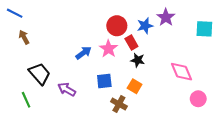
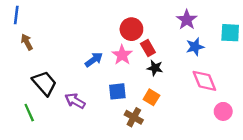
blue line: (15, 13) -> (16, 15), turned 70
blue star: (145, 26) -> (195, 47), moved

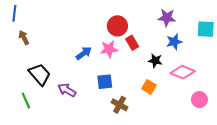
purple star: (187, 20) -> (167, 18), turned -30
pink star: (122, 55) -> (109, 49), turned 30
black star: (155, 68) -> (155, 61), moved
pink diamond: (204, 81) -> (183, 72), turned -45
orange square: (151, 97) -> (149, 87), moved

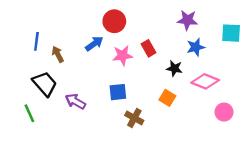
blue line: (14, 13) -> (36, 41), moved
red circle: (117, 26) -> (114, 21), moved
brown arrow: (24, 38) -> (58, 54), moved
blue arrow: (84, 53) -> (94, 44), moved

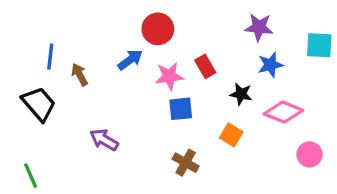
black trapezoid: (45, 84) -> (39, 104), moved
blue square: (118, 92) -> (181, 109), moved
green line: (29, 113) -> (31, 176), moved

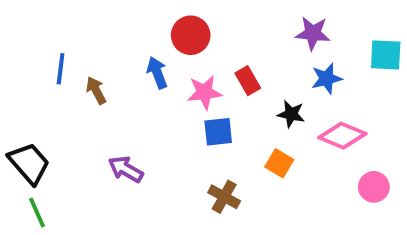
blue arrow: (130, 60) -> (157, 73), turned -75
black trapezoid: (39, 104) -> (29, 163), moved

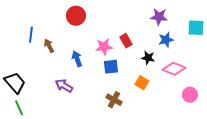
red circle: (191, 35) -> (76, 16), moved
blue arrow: (157, 73) -> (77, 59), moved

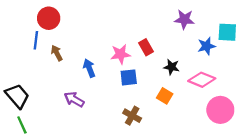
red circle: (76, 16) -> (49, 18), moved
blue star: (166, 40) -> (206, 46), moved
pink circle: (190, 95) -> (220, 110), size x1.5

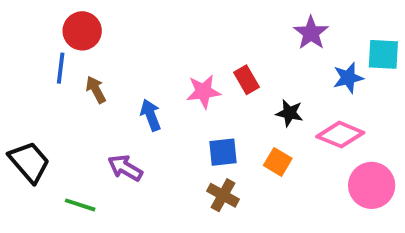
purple star: (184, 19) -> (311, 33), turned 30
blue square: (129, 77) -> (223, 152), moved
green line: (22, 125) -> (80, 205), moved, turned -48

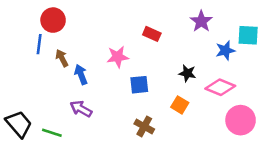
red rectangle: (246, 80) -> (152, 34), moved, turned -36
pink star: (203, 92) -> (118, 57), moved
blue arrow: (151, 115) -> (81, 75), moved
blue square: (223, 152) -> (139, 85), moved
black trapezoid: (29, 162) -> (19, 124), moved

